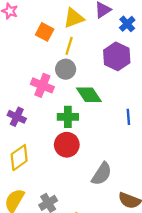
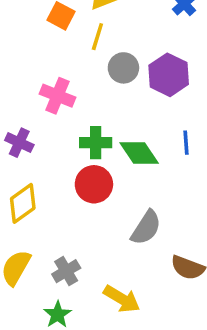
purple hexagon: (117, 56) -> (169, 75), moved
gray circle: (66, 69) -> (123, 68), moved
green diamond: (89, 95) -> (139, 153), moved

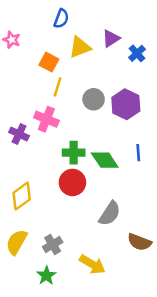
yellow line: (97, 37) -> (58, 87), moved
purple cross: (19, 143) -> (19, 134), moved

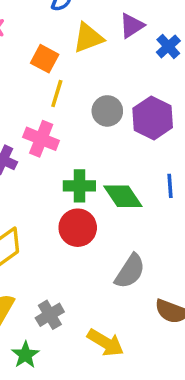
green star: (46, 276) -> (25, 355), moved

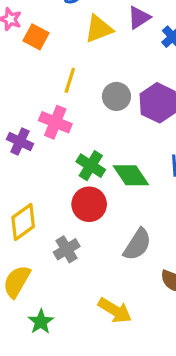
orange square: (45, 59) -> (36, 37), moved
green cross: (79, 186) -> (91, 166), turned 32
gray cross: (50, 315) -> (67, 249), moved

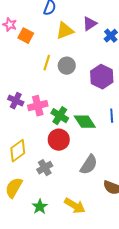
gray circle: (116, 96) -> (67, 66), moved
pink cross: (55, 122) -> (38, 106), moved, turned -36
green star: (41, 322) -> (40, 207), moved

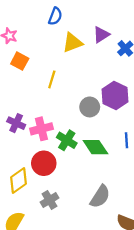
orange square: (26, 36) -> (20, 61), moved
gray circle: (67, 66) -> (90, 107), moved
red circle: (59, 140) -> (44, 163), moved

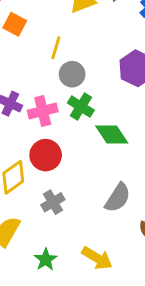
gray circle: (90, 107) -> (72, 74), moved
green cross: (67, 140) -> (81, 107), moved

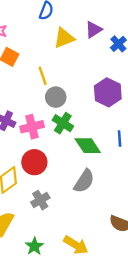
yellow line: (56, 48) -> (43, 76), turned -36
gray semicircle: (118, 198) -> (84, 181), moved

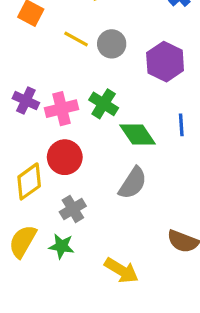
yellow line: (43, 76) -> (76, 39), turned -42
gray circle: (56, 97) -> (112, 44), moved
green star: (34, 246) -> (61, 246), moved, turned -30

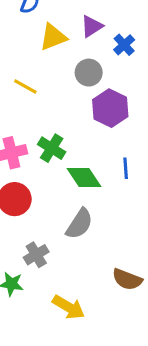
gray circle: (112, 44) -> (89, 73), moved
gray cross: (73, 209) -> (36, 255), moved

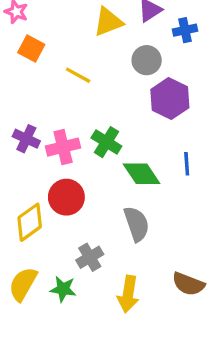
blue cross: (124, 45) -> (185, 30), turned 30
gray semicircle: (79, 224) -> (137, 224), turned -52
yellow arrow: (69, 307) -> (128, 294), moved, turned 68

